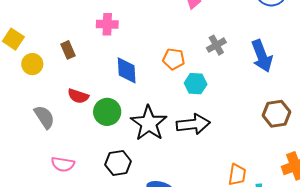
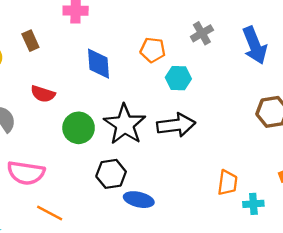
green circle: (107, 112) -> (79, 128), moved
black hexagon: (118, 163) -> (111, 174), moved
pink semicircle: (63, 164) -> (26, 173), size x1.4

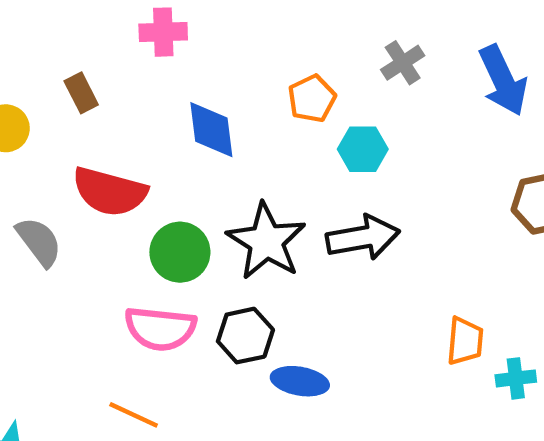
orange pentagon: (153, 50) -> (312, 99), turned -30
red semicircle: (43, 94) -> (110, 192), size x1.6
pink semicircle: (26, 173) -> (160, 328), moved

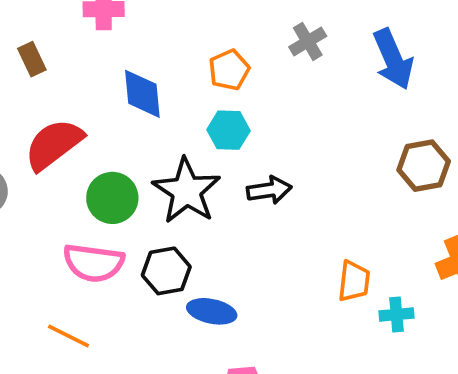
cyan hexagon: (363, 149) -> (228, 130), moved
red semicircle: (110, 192) -> (54, 144), turned 126
black arrow: (363, 238) -> (269, 190), size x0.7

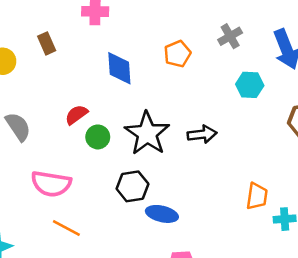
cyan hexagon: (228, 130) -> (250, 85), moved
red semicircle: (54, 144) -> (76, 115), moved, size x0.6
green circle: (112, 198) -> (98, 137), size x0.7
pink semicircle: (94, 263) -> (51, 184), moved

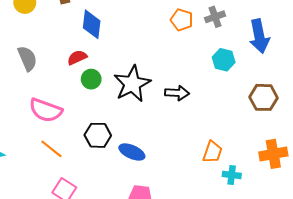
orange pentagon: (177, 54) -> (182, 20), moved, turned 30
blue diamond: (119, 68) -> (92, 24), moved
black hexagon: (132, 186) -> (98, 135), moved

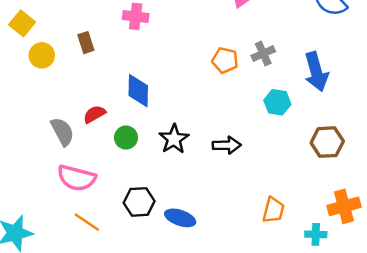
blue diamond: (92, 24) -> (138, 91), moved
gray semicircle: (27, 58) -> (62, 132), moved
red semicircle: (77, 58) -> (94, 114), moved
black star: (132, 84) -> (174, 139), size x0.7
cyan cross: (232, 175) -> (316, 234), moved

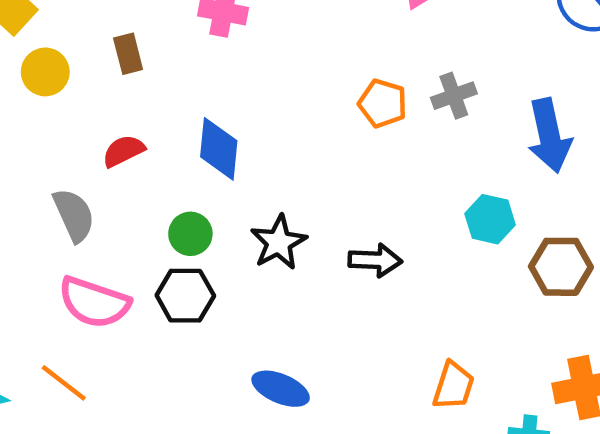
cyan hexagon: (277, 102) -> (490, 219), moved
red semicircle: (94, 114) -> (123, 151), moved
black hexagon: (139, 202) -> (185, 296), moved
orange line: (87, 222) -> (64, 383), moved

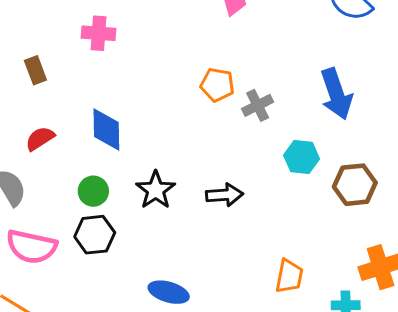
gray cross: (454, 96) -> (258, 105), moved

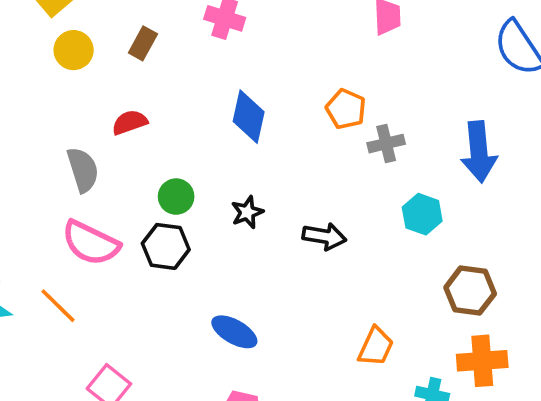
brown rectangle: (35, 70) -> (143, 43), turned 36
blue diamond: (106, 129) -> (249, 117), moved
brown hexagon: (355, 185) -> (470, 291), moved
black star: (156, 190) -> (247, 212), size x0.7

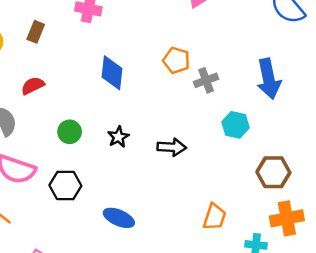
black hexagon: (166, 246) -> (65, 186), moved

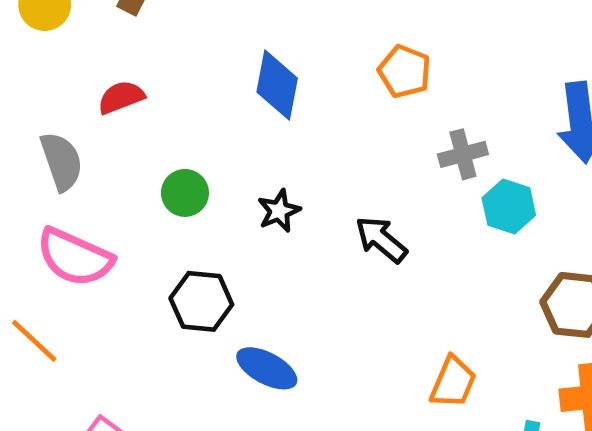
gray cross: (206, 80) -> (463, 154), moved
black arrow: (172, 147) -> (381, 239), turned -148
black hexagon: (65, 186) -> (201, 301), moved

